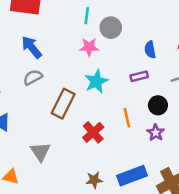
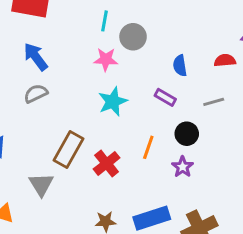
purple rectangle: (139, 76) -> (165, 97), turned 42
brown rectangle: (63, 104) -> (69, 150), moved
orange line: (127, 118) -> (148, 147), turned 30

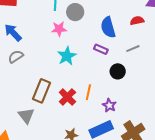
blue semicircle: (180, 66) -> (108, 27), size x1.5
orange line: (148, 147) -> (88, 92), moved
purple star: (183, 167) -> (109, 105), moved

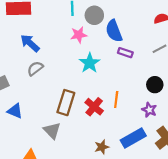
blue semicircle: (108, 27) -> (114, 31), moved
black circle: (118, 71) -> (155, 85), moved
purple star: (109, 105) -> (149, 110), moved

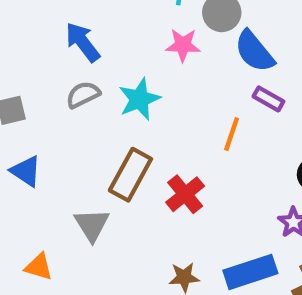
blue semicircle: (114, 31) -> (254, 51), turned -30
cyan star: (90, 63) -> (139, 99), moved
orange line: (116, 100) -> (232, 134), moved

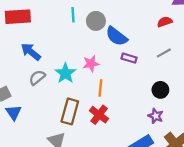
pink star: (183, 45) -> (91, 64), moved
orange line: (232, 134) -> (100, 88), moved
blue triangle: (26, 171) -> (13, 112), moved, turned 35

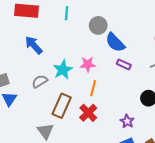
cyan line: (73, 15) -> (67, 13), moved
gray semicircle: (37, 78) -> (40, 81), moved
purple star: (156, 116) -> (127, 121), moved

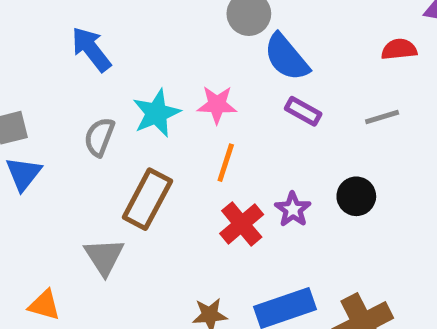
gray semicircle: (40, 81) -> (99, 137), turned -42
red cross: (88, 113) -> (242, 224), moved
purple star: (127, 121) -> (293, 209), moved

